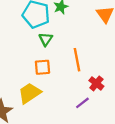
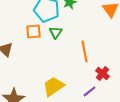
orange square: (42, 67) -> (34, 31), moved
yellow trapezoid: (30, 93) -> (54, 86), moved

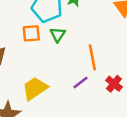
yellow trapezoid: (54, 86) -> (35, 88), moved
purple line: (90, 91) -> (80, 82), moved

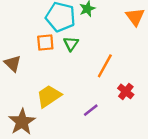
orange line: (92, 57) -> (105, 66), turned 40
purple line: (80, 82) -> (91, 110), moved

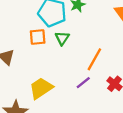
purple line: (91, 110) -> (83, 83), moved

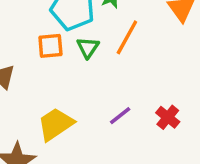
orange line: (94, 59) -> (127, 37), moved

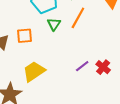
orange square: (50, 46) -> (25, 36), moved
purple line: (120, 116) -> (82, 66), moved

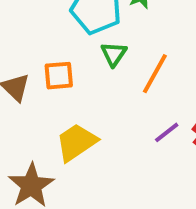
orange line: (78, 18) -> (155, 74), moved

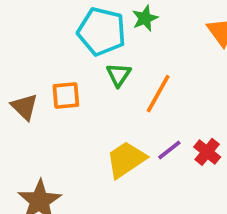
yellow trapezoid: (76, 142) -> (126, 159), moved

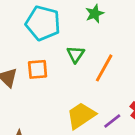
cyan pentagon: (102, 31) -> (43, 23), moved
purple line: (169, 150) -> (112, 121), moved

